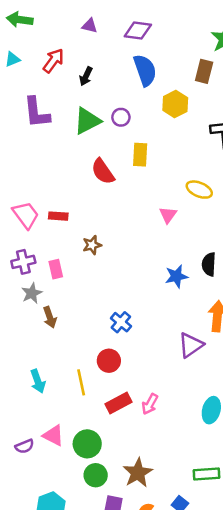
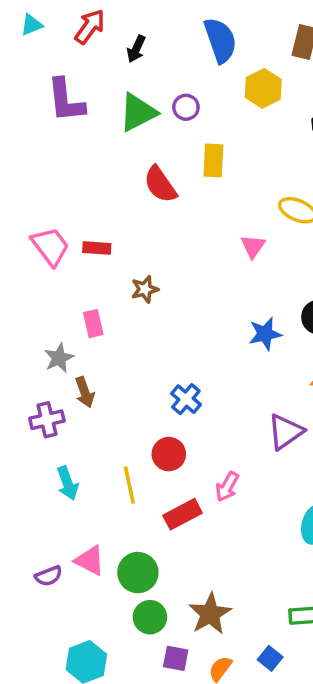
purple cross: (23, 262) -> (47, 420), moved
pink arrow: (150, 404) -> (227, 487), moved

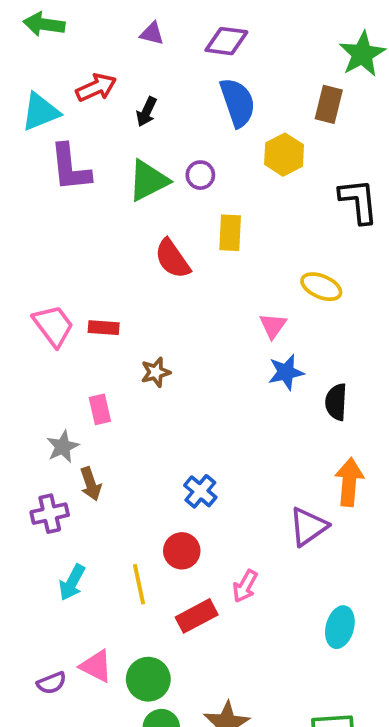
cyan triangle: (31, 25) -> (40, 112), moved, size x1.6
red arrow: (90, 27) -> (96, 88), turned 30
blue star: (265, 334) -> (286, 372), moved
cyan arrow: (68, 483) -> (72, 582), turned 48

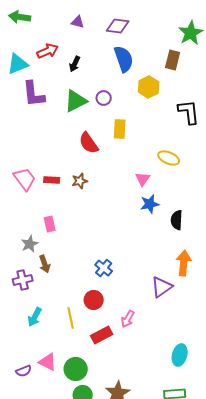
brown star: (156, 372) -> (80, 181), moved
cyan ellipse: (340, 627) -> (180, 355), moved

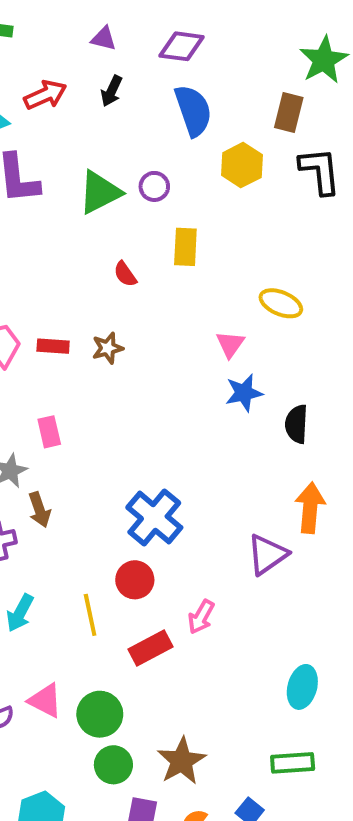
black arrow: (75, 64) -> (111, 91), moved
black L-shape: (189, 112) -> (320, 171), moved
red semicircle: (89, 143) -> (125, 274), size x0.6
blue cross: (104, 268) -> (154, 518), size x1.6

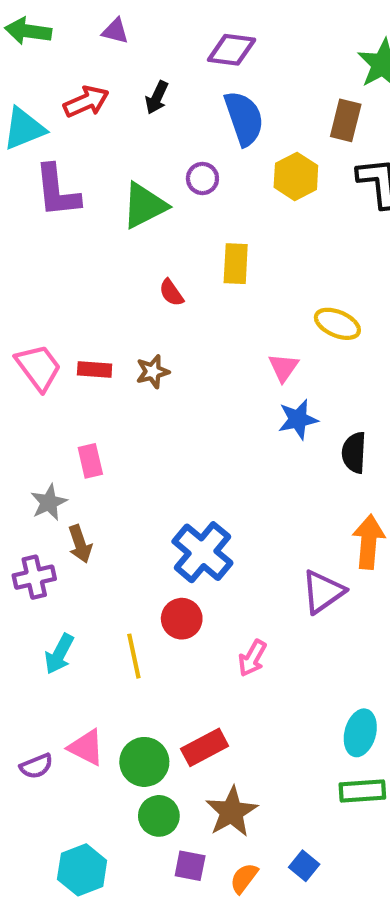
purple triangle: (104, 38) -> (115, 31), moved
purple circle: (154, 186) -> (202, 178), moved
red rectangle: (150, 648) -> (205, 747), moved
green rectangle: (293, 763) -> (362, 791), moved

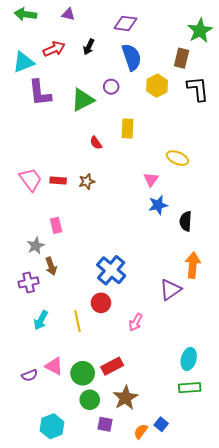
orange semicircle: (244, 878) -> (141, 431), moved

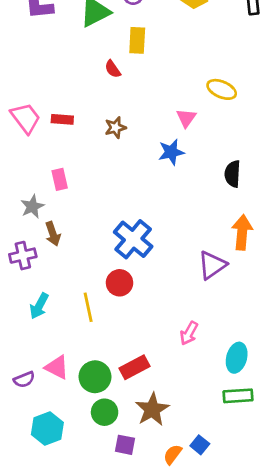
yellow rectangle: (127, 128) -> (137, 40), moved
brown star: (87, 182) -> (115, 128), moved
blue star: (158, 205) -> (171, 152), moved
pink arrow: (136, 322) -> (189, 333), moved
cyan hexagon: (52, 426) -> (47, 429), moved

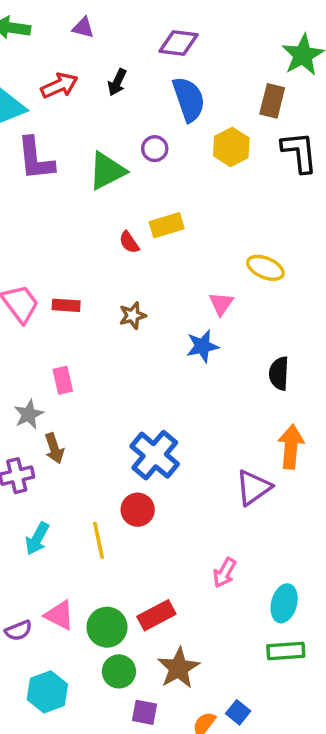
yellow rectangle: (137, 40) -> (167, 225), moved, turned 70

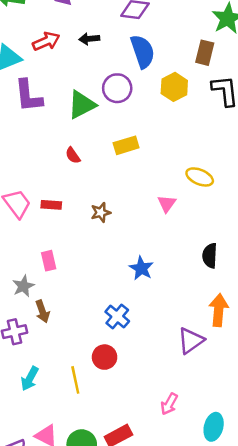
black arrow: (117, 82) -> (89, 39), turned 60
purple circle: (155, 149) -> (117, 88), size x1.5
red semicircle: (129, 242) -> (73, 155), moved
blue star: (202, 346) -> (141, 268), moved, turned -30
blue cross: (155, 455) -> (117, 316), size x0.7

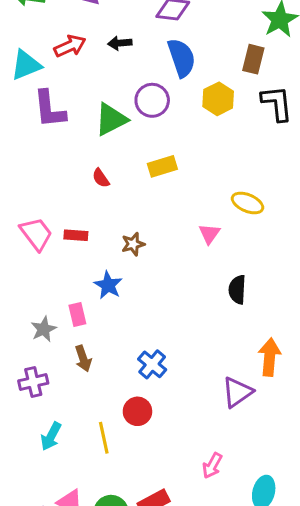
black semicircle: (210, 256) -> (237, 290), moved
pink rectangle: (49, 261) -> (77, 315), moved
blue star: (141, 268) -> (108, 285), moved
brown arrow: (42, 311) -> (83, 359), moved

